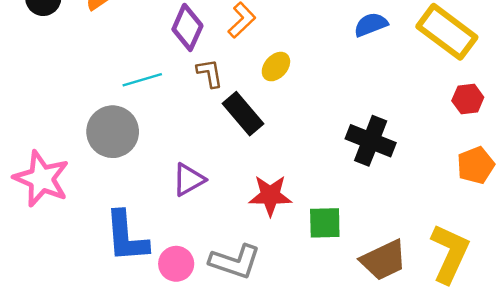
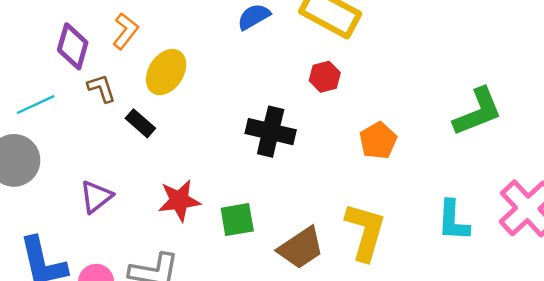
yellow ellipse: (276, 67) -> (166, 72), size x1.5
red hexagon: (468, 99) -> (325, 77), moved
black rectangle: (243, 114) -> (140, 123), size x0.7

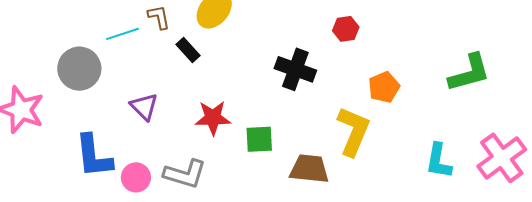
cyan line: (36, 105) -> (122, 34), moved
purple triangle: (96, 197) -> (144, 107), turned -44
yellow L-shape: (365, 232) -> (353, 131), moved
brown trapezoid: (301, 248) -> (309, 169), turned -147

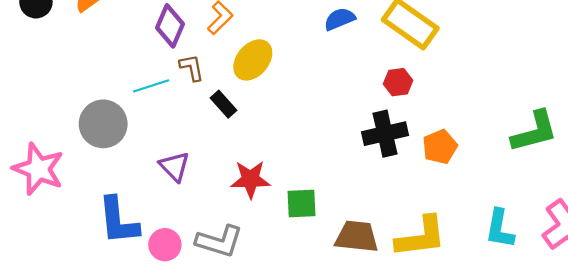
black cross: (295, 69) -> (385, 134), moved, turned -33
yellow L-shape: (353, 131) -> (421, 237), moved, turned 60

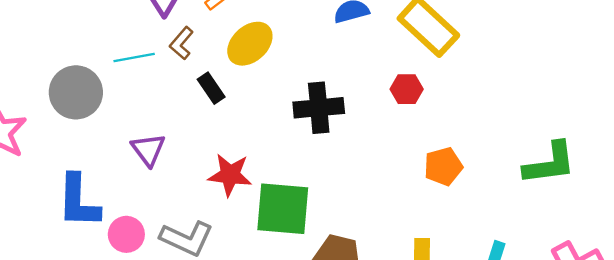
brown L-shape: (192, 68) -> (181, 43), turned -136
black cross: (385, 134) -> (319, 108), moved
green square: (302, 203) -> (283, 209), size x1.6

